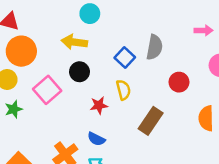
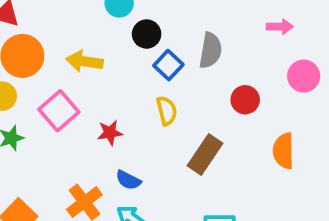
yellow arrow: (74, 42) -> (84, 61), moved
black circle: (79, 72) -> (147, 34), moved
red star: (99, 105) -> (110, 133), moved

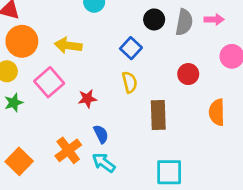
black circle: (147, 34) -> (154, 19), moved
gray semicircle: (210, 50) -> (184, 22), moved
brown rectangle: (205, 155) -> (158, 115), turned -36
blue semicircle: (128, 180) -> (101, 134), turned -144

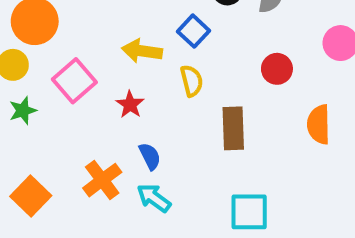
yellow arrow: (68, 45) -> (142, 51), moved
red star: (87, 99) -> (130, 105), turned -30

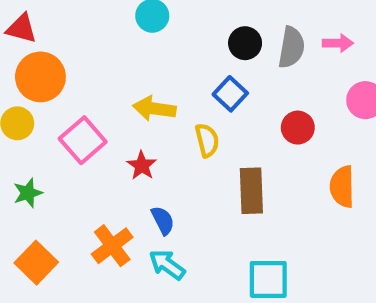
blue square: (194, 31) -> (230, 94), moved
green star: (23, 111) -> (28, 193), moved

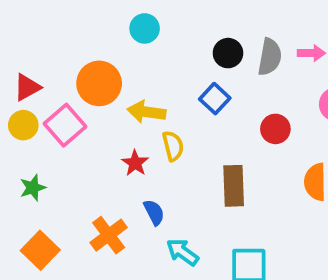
red triangle: (21, 28) -> (27, 87), moved, turned -44
orange circle: (40, 77) -> (99, 83), moved
pink square: (83, 140) -> (65, 125), moved
yellow semicircle: (207, 140) -> (173, 146), moved
cyan arrow: (167, 265) -> (183, 252), moved

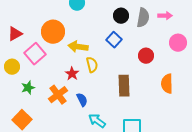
yellow circle: (23, 125) -> (12, 67), moved
green star: (33, 188) -> (28, 88), moved
orange cross: (109, 235) -> (58, 95), moved

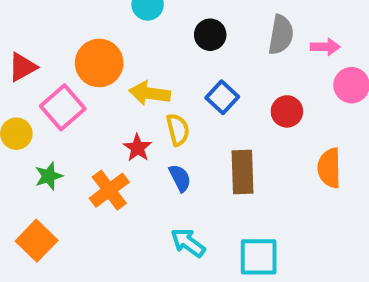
black circle: (121, 16) -> (210, 35), moved
pink arrow: (165, 16) -> (325, 47), moved
blue square: (114, 40) -> (222, 97), moved
blue semicircle: (82, 100) -> (180, 178), moved

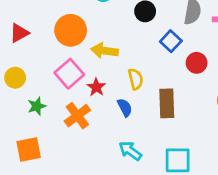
blue square: (222, 97) -> (171, 41), moved
pink square: (63, 107) -> (69, 74), moved
yellow semicircle: (178, 130) -> (136, 79), moved
orange square: (37, 241) -> (29, 149), turned 35

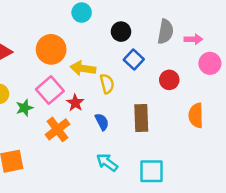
blue square: (171, 41) -> (134, 60), moved
yellow semicircle: (136, 79) -> (107, 84), moved
green star: (37, 106) -> (24, 108), moved

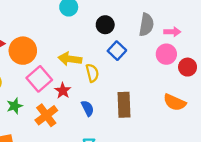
orange circle: (51, 49) -> (23, 51), moved
pink circle: (210, 63) -> (166, 54), moved
red circle: (169, 80) -> (188, 67), moved
green star: (24, 108) -> (15, 106), moved
orange semicircle: (196, 115) -> (175, 102), turned -65

